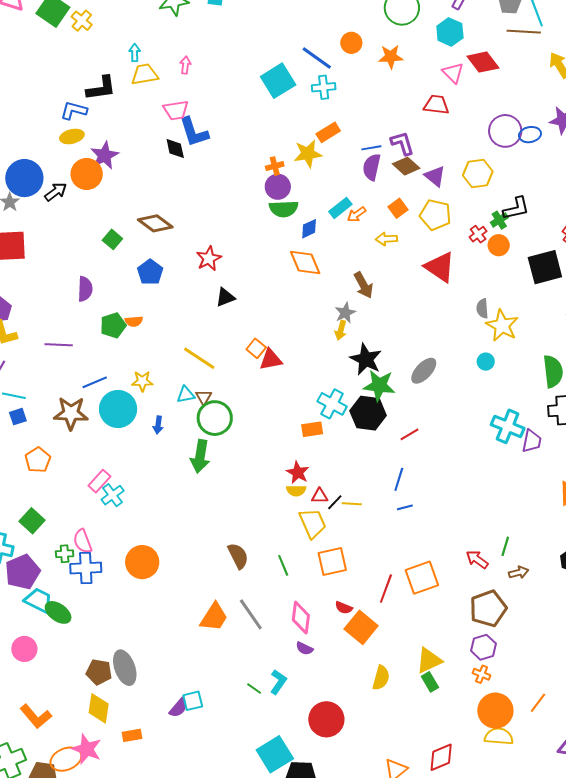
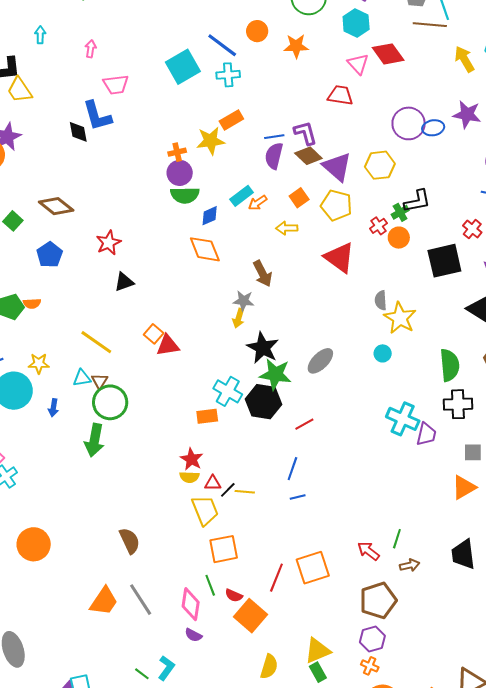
yellow trapezoid: (145, 74) -> (19, 90), moved, turned -116
pink trapezoid: (176, 110) -> (116, 85), moved
purple triangle: (435, 176) -> (337, 167), size x1.4
gray star: (345, 313) -> (244, 301), turned 30
green line: (283, 565) -> (210, 585), moved

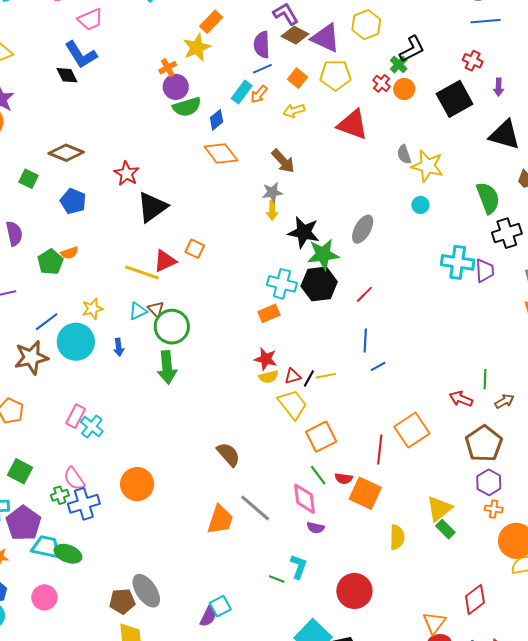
blue line: (274, 137) -> (262, 69), moved
black triangle: (124, 282) -> (152, 207), size x1.6
red triangle: (168, 345) -> (165, 261), moved

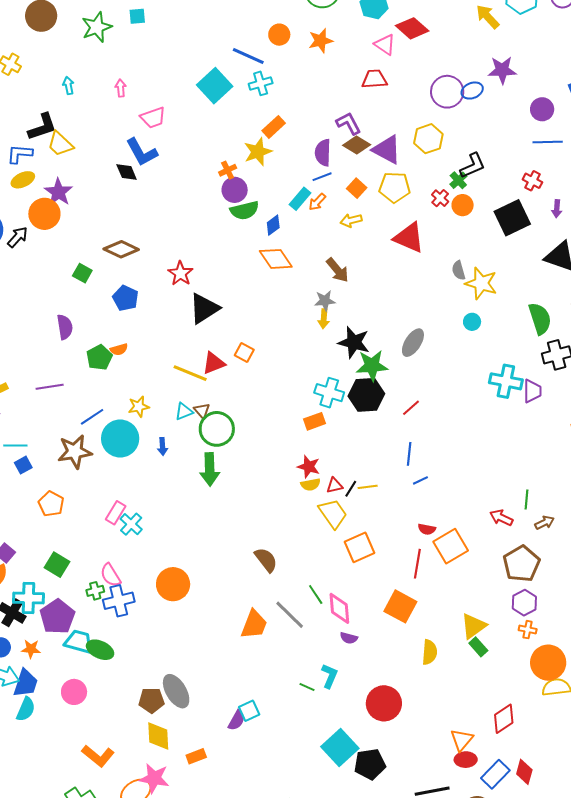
green line: (318, 475) -> (316, 594), moved
red semicircle: (344, 478) -> (427, 529), moved

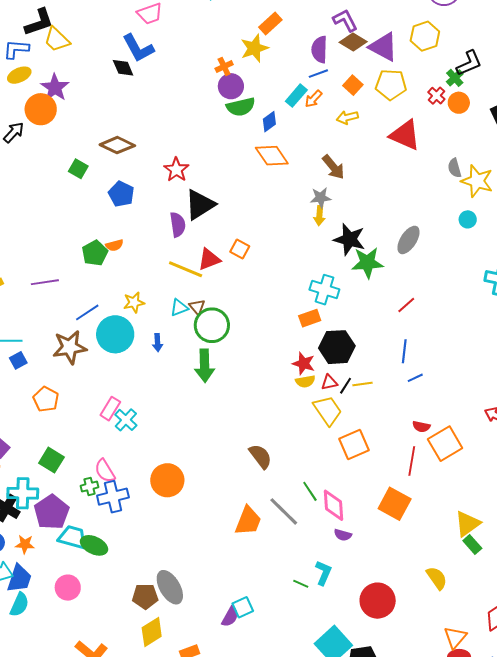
purple semicircle: (65, 327) -> (178, 225), moved
black hexagon: (366, 395) -> (337, 347), moved
yellow semicircle: (430, 652) -> (437, 578), moved, turned -40
yellow diamond: (158, 736) -> (152, 632), turned 60

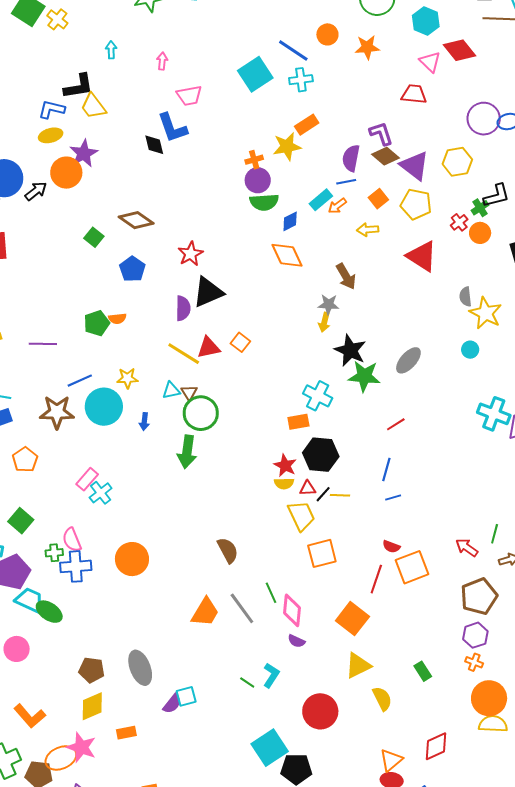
yellow triangle: (467, 524) -> (358, 666), moved
gray ellipse: (170, 587) -> (140, 668), moved

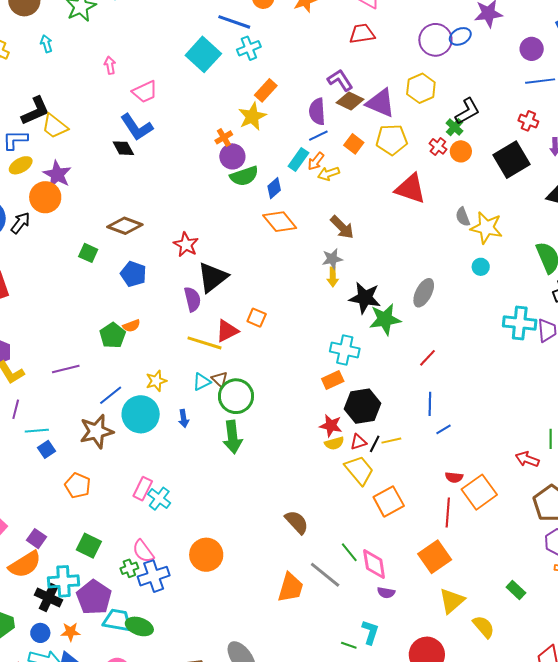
cyan arrow: (111, 50) -> (46, 44), moved
yellow arrow: (368, 230) -> (329, 174), moved
orange square: (352, 619) -> (435, 557), turned 32

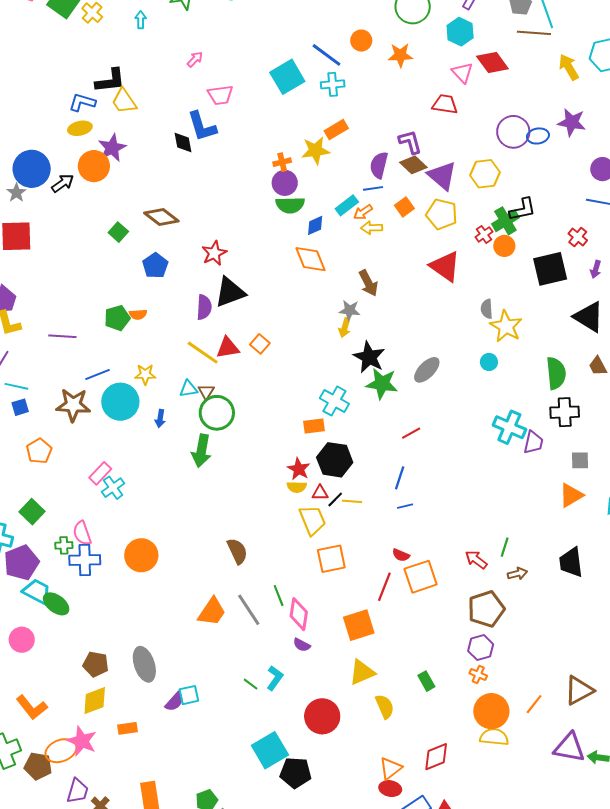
pink arrow: (110, 65) -> (195, 59), turned 36
green cross: (454, 127) -> (505, 221), size x1.5

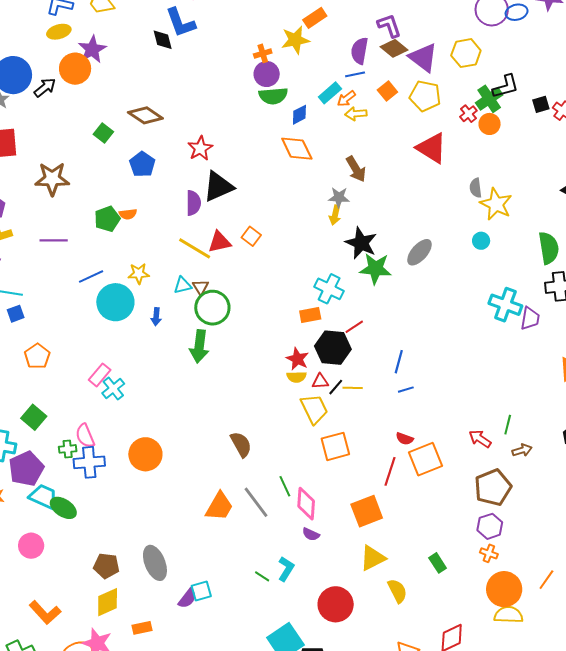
black square: (550, 269) -> (541, 104), moved, size x0.5
brown star: (73, 405) -> (52, 179), moved
red line: (411, 433) -> (354, 327), moved

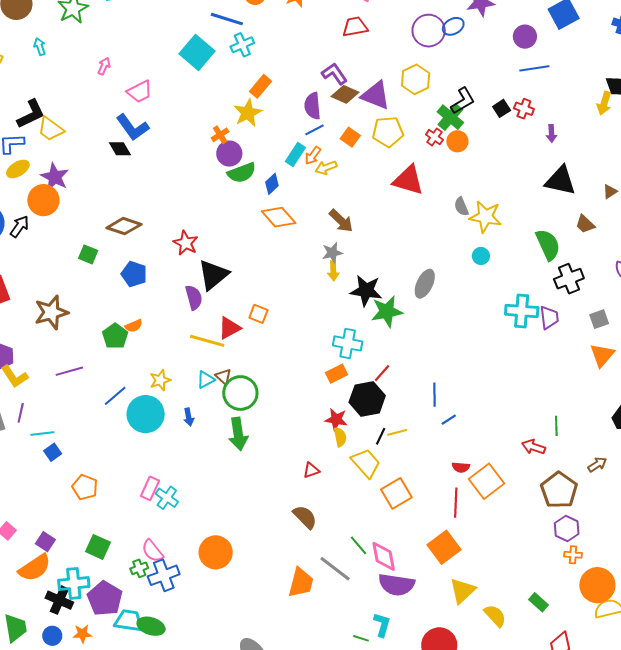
yellow semicircle: (297, 377) -> (340, 437), turned -84
red triangle: (320, 381) -> (311, 470), moved
brown arrow: (522, 450) -> (597, 464), moved
purple semicircle: (311, 534) -> (397, 585), size x2.0
green rectangle: (438, 563) -> (538, 602), moved

